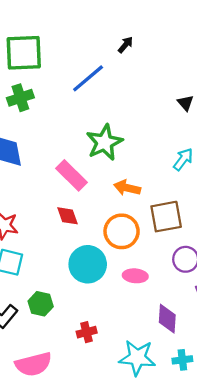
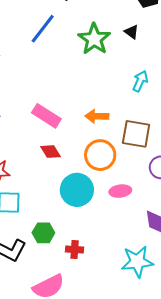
green star: (104, 142) -> (94, 39), moved
brown square: (166, 217) -> (136, 134), turned 32
red cross: (87, 332) -> (75, 250), moved, turned 30

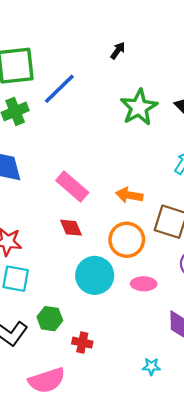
blue line: (43, 29) -> (59, 89), moved
cyan star: (137, 262) -> (151, 366), size x0.5

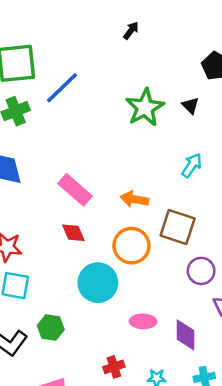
black arrow: (118, 51) -> (131, 30), moved
pink ellipse: (144, 284) -> (143, 321), moved
red cross: (82, 343) -> (114, 367), moved, turned -30

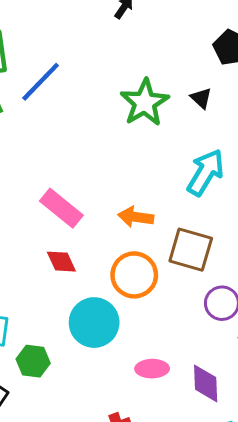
cyan arrow: (192, 165) -> (206, 172), size x1.5
green hexagon: (51, 328) -> (33, 361), moved

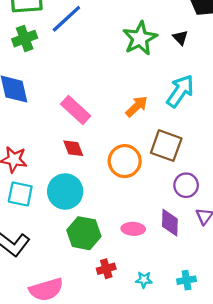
orange arrow: (136, 217) -> (137, 106), moved, turned 125
cyan circle: (94, 323) -> (65, 191), moved
green hexagon: (33, 361) -> (84, 233), moved, size x1.4
purple diamond: (206, 383) -> (170, 223), moved

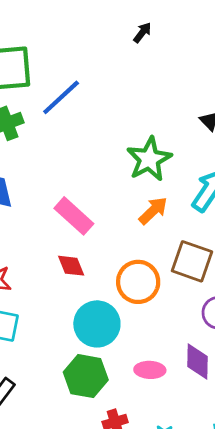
green star: (140, 38) -> (149, 159), moved
cyan circle: (65, 191) -> (97, 324), moved

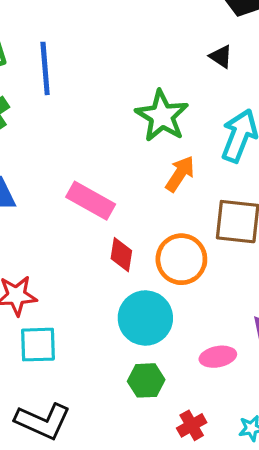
blue line: (61, 97) -> (45, 68), turned -39
red diamond: (71, 266) -> (121, 255), moved, turned 44
green hexagon: (86, 376) -> (146, 380), size x0.7

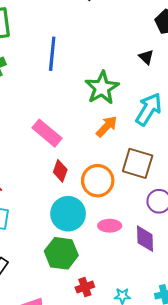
blue line: (45, 68) -> (52, 54), moved
pink ellipse: (218, 357) -> (110, 226), moved
green hexagon: (146, 380) -> (61, 253), size x1.4

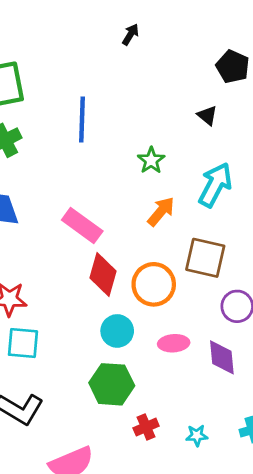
green star: (102, 88) -> (151, 160), size x0.6
red diamond: (60, 171) -> (103, 275), size x1.4
cyan circle: (68, 214) -> (117, 331), size x0.7

